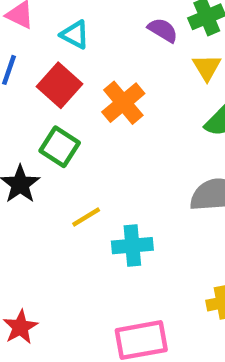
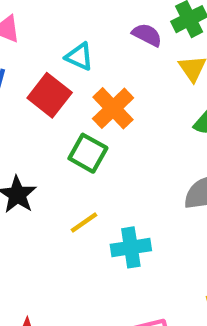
cyan triangle: (75, 35) -> (79, 57), moved
green square: (60, 147) -> (88, 153), moved

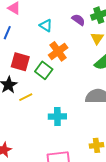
red square: (50, 95) -> (20, 62), moved, turned -30
yellow line: (84, 223) -> (26, 97), moved

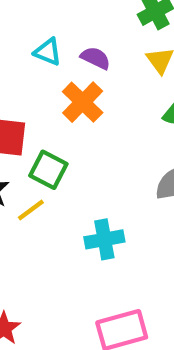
purple semicircle: (78, 20) -> (96, 58), moved
green square: (44, 70) -> (48, 170), moved

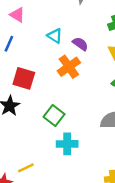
green square: (48, 170) -> (54, 115), moved
yellow line: (31, 210) -> (26, 168), moved

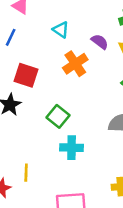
purple semicircle: (80, 44) -> (100, 42), moved
yellow line: (26, 168) -> (26, 173), turned -63

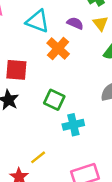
cyan triangle: (61, 30) -> (37, 21), size x1.5
yellow line: (26, 173) -> (38, 157), turned 63

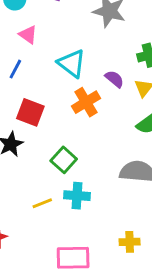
yellow line: (38, 157) -> (42, 203), moved

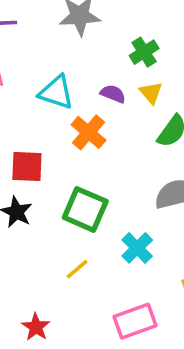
green square: (64, 160) -> (85, 209), size x1.4
cyan cross: (77, 196) -> (137, 248), moved, turned -30

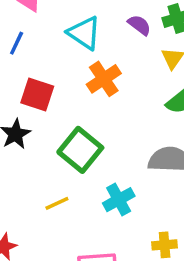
purple semicircle: (113, 94) -> (139, 25), moved

